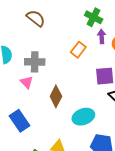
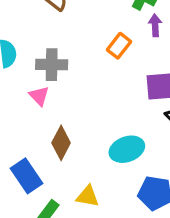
brown diamond: (56, 96) -> (61, 143), moved
blue rectangle: (19, 121) -> (27, 176), moved

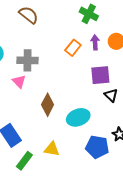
purple arrow: (155, 25) -> (95, 42), moved
brown diamond: (61, 143) -> (48, 105), moved

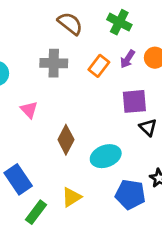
brown semicircle: (29, 15) -> (70, 23), moved
purple arrow: (95, 42) -> (128, 59), turned -144
gray cross: (28, 60) -> (54, 63), moved
yellow triangle: (52, 149) -> (71, 197), turned -42

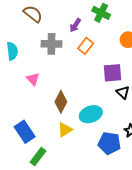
brown semicircle: (70, 23) -> (33, 14), moved
purple arrow: (128, 59) -> (75, 25), moved
yellow triangle: (71, 197) -> (65, 130), moved

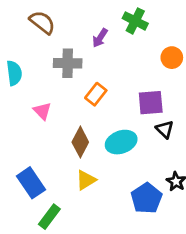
orange rectangle: (86, 46) -> (96, 94), moved
cyan ellipse: (91, 114) -> (121, 142), moved
blue pentagon: (109, 143) -> (146, 198), turned 30

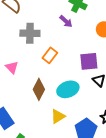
purple arrow: (100, 38) -> (66, 21), moved, turned -80
yellow triangle: (86, 180) -> (58, 116), moved

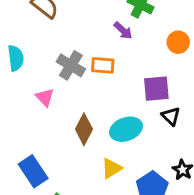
gray cross: (30, 33) -> (71, 65), moved, turned 30
orange rectangle: (50, 55) -> (103, 65), moved, turned 56

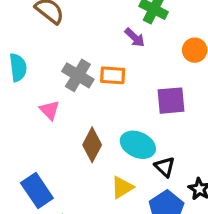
black triangle: (171, 116) -> (165, 167), moved
cyan ellipse: (126, 129) -> (138, 145), turned 44

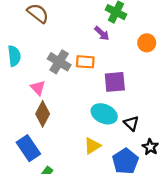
purple square: (171, 101) -> (115, 82), moved
brown diamond: (92, 145) -> (43, 114), moved
black triangle: (165, 167) -> (131, 123), moved

